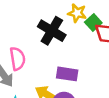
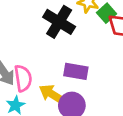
pink semicircle: (17, 59) -> (23, 78), moved

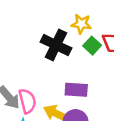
green square: (106, 13) -> (92, 46), moved

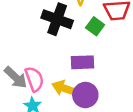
green square: (92, 46) -> (95, 26), moved

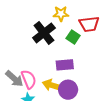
black cross: (57, 19) -> (44, 33), turned 35

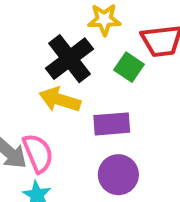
yellow arrow: (52, 85) -> (60, 100), moved

